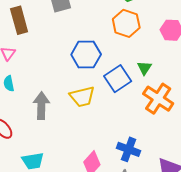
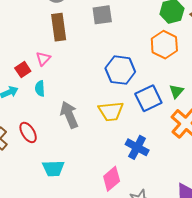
gray arrow: (41, 106) -> (69, 115), turned -32
blue cross: (129, 149) -> (137, 147), moved

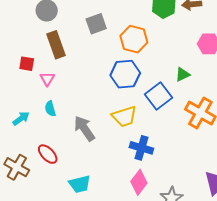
orange hexagon: (164, 45) -> (134, 39), moved
red square: (23, 70) -> (27, 64), moved, turned -35
green triangle: (176, 91) -> (183, 75), moved, turned 35
blue cross: (137, 147) -> (141, 148), moved

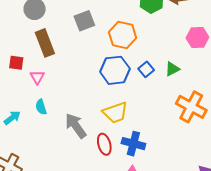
blue square: (159, 96) -> (146, 69), moved, size x0.6
red ellipse: (48, 154) -> (104, 144), moved, turned 30

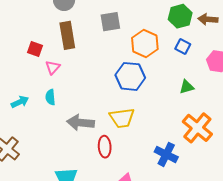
blue square: (146, 69) -> (183, 46), moved, turned -35
gray arrow: (76, 126) -> (80, 123), turned -60
blue cross: (133, 144) -> (166, 154), moved

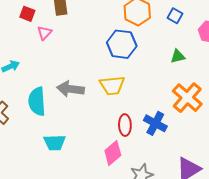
cyan semicircle: (50, 97) -> (37, 101), moved, size x1.8
red ellipse: (105, 147) -> (125, 125), moved

